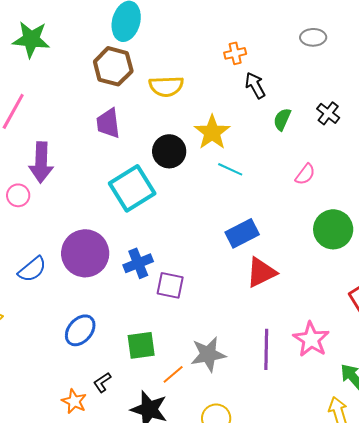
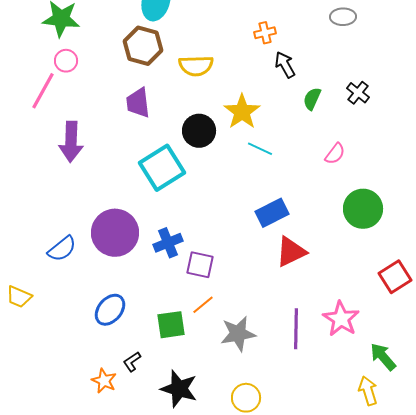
pink circle: (18, 195) -> (66, 61), moved
orange line: (173, 374) -> (203, 305), moved

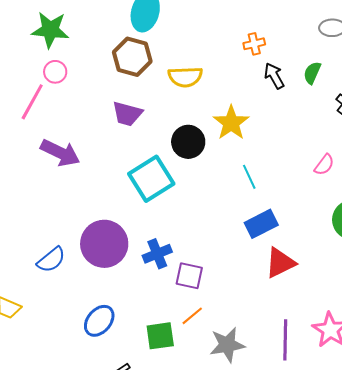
green semicircle: (312, 99) -> (312, 73), moved
purple trapezoid: (138, 103) -> (127, 114), turned -68
purple arrow: (71, 142) -> (60, 153), turned -66
cyan line: (260, 149) -> (249, 177), moved, turned 40

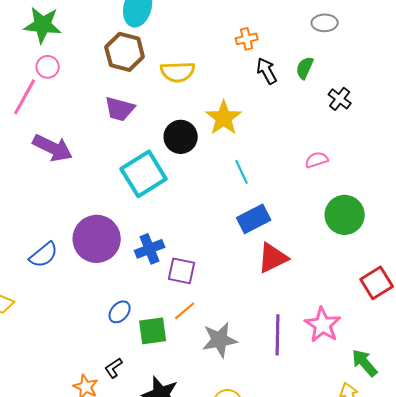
pink semicircle: (324, 165) -> (317, 160), turned -145
blue ellipse: (99, 321) -> (120, 312), moved, size x0.7

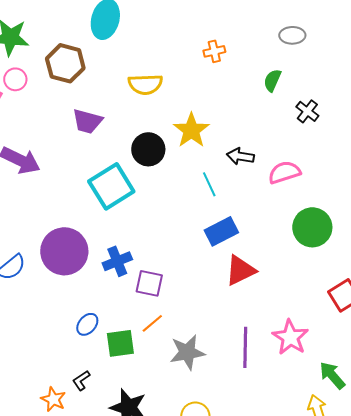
brown hexagon: (125, 52) -> (65, 63), moved
black arrow: (267, 71) -> (240, 156), moved, turned -52
pink semicircle: (317, 160) -> (284, 172), size x1.4

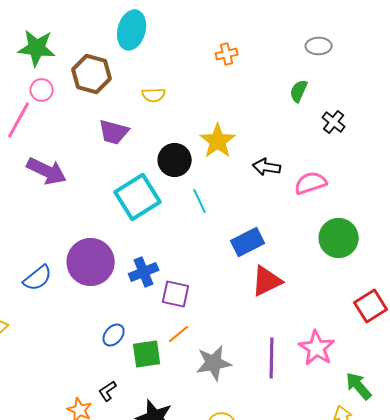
orange cross: (214, 51) -> (227, 54), moved
yellow semicircle: (145, 84) -> (154, 95), moved, size x0.7
cyan line: (209, 184) -> (200, 201), moved

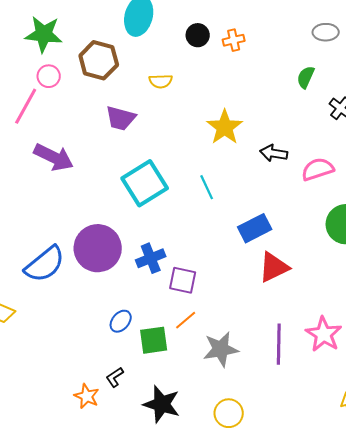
black circle: (175, 160) -> (198, 35), moved, size x0.7
blue semicircle: (38, 278) -> (45, 264), size x1.4

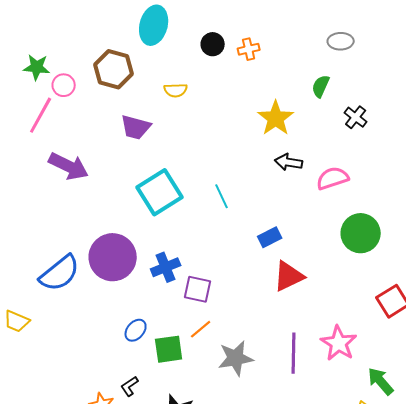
green star: (44, 34) -> (37, 67), moved, size x0.7
yellow star: (225, 127) -> (276, 118), moved
blue rectangle: (255, 228) -> (270, 237), size x0.7

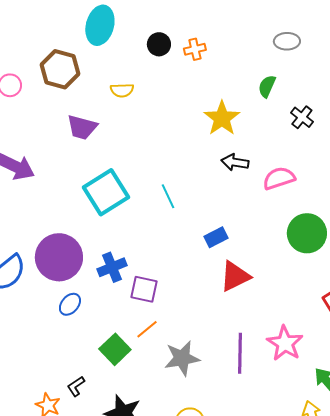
blue ellipse: (136, 330) -> (70, 304), moved
green square: (169, 349) -> (115, 349), turned -36

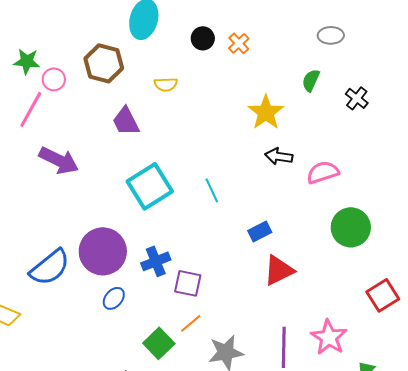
orange cross: (195, 49) -> (239, 43), turned -30
black cross: (302, 117) -> (357, 98), moved
purple trapezoid: (82, 127) -> (126, 121), turned 48

